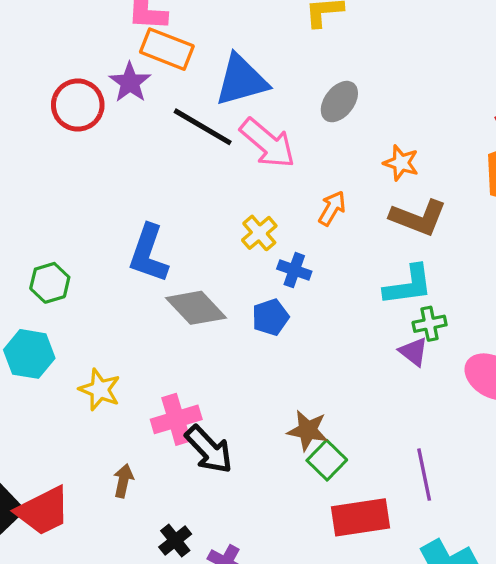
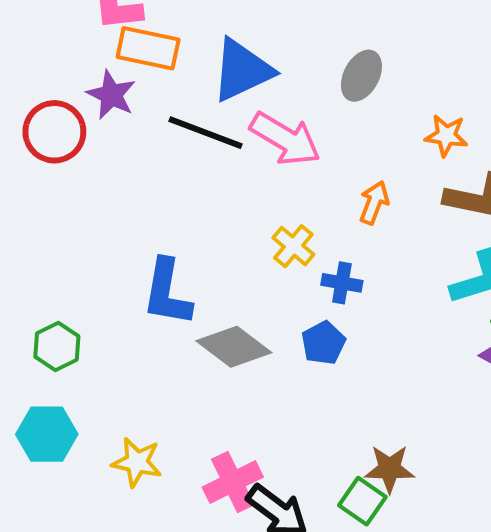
green square: (327, 460) -> (362, 501), moved

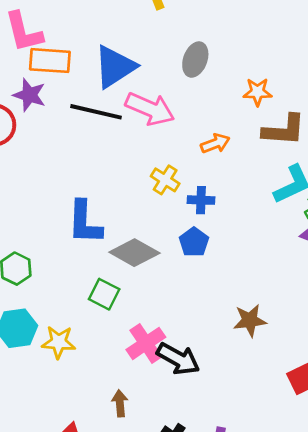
orange arrow: (374, 203) -> (215, 143), turned 56
yellow star: (137, 462) -> (59, 342), moved
green square: (362, 501) -> (104, 294), moved

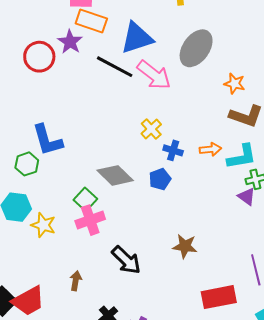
gray ellipse: (195, 60) -> (196, 48), size x1.5
orange arrow: (215, 143) -> (210, 149), moved
blue L-shape: (85, 222) -> (47, 140), moved, turned -33
pink cross: (146, 343) -> (90, 220), moved

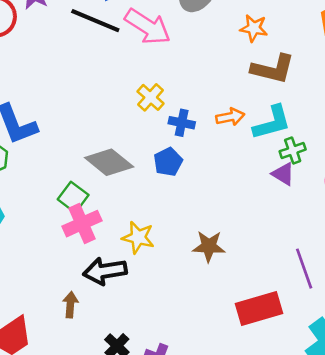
yellow star: (43, 225) -> (138, 237), moved
black arrow: (126, 260) -> (105, 271), moved, turned 132

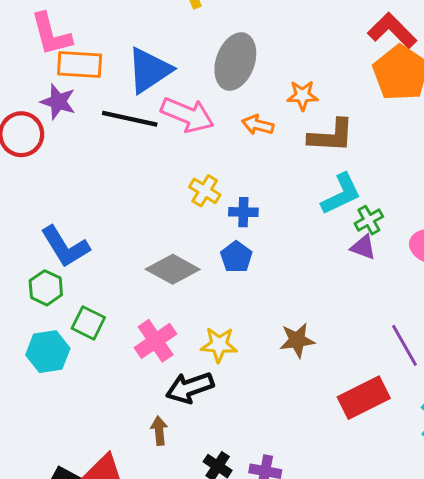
orange arrow: (230, 117) -> (258, 125), moved, turned -144
green square: (73, 197) -> (88, 323), moved

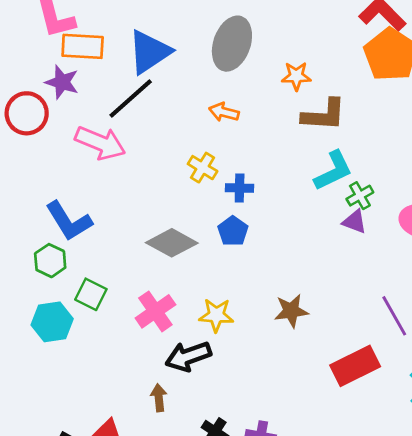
pink arrow: (187, 115) -> (100, 143), moved
black line: (130, 119) -> (131, 99), turned -54
orange arrow: (258, 125) -> (224, 112), moved

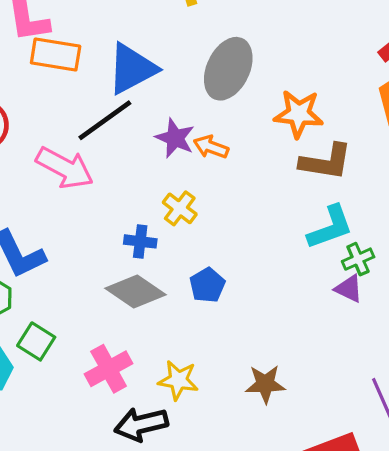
orange star: (296, 76) -> (299, 114), size x1.4
purple star: (62, 82) -> (175, 138), moved
blue cross: (240, 188) -> (140, 241), moved

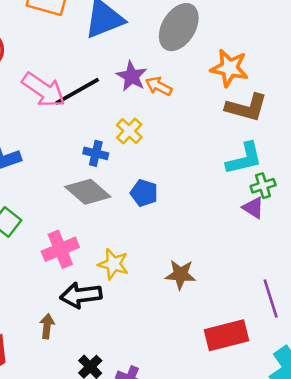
black line: (105, 120) -> (77, 91), moved
blue pentagon: (207, 285) -> (144, 193), turned -30

